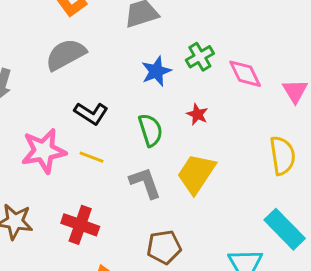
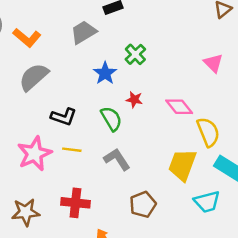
pink diamond: (245, 74) -> (179, 107), moved
red star: (197, 114) -> (134, 100), moved
yellow semicircle: (282, 156) -> (208, 132), moved
yellow trapezoid: (196, 174) -> (182, 165), moved

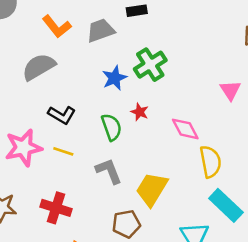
orange L-shape: (27, 38) -> (57, 26), moved
green cross: (135, 54) -> (150, 65), size x1.4
yellow trapezoid: (182, 165) -> (152, 189), moved

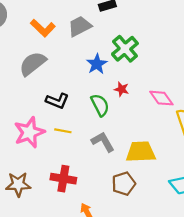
yellow trapezoid: (152, 189) -> (141, 152), turned 64

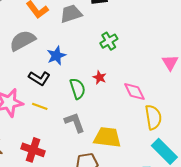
green cross: (125, 49) -> (109, 41), size x0.7
blue star: (97, 64) -> (56, 56), moved

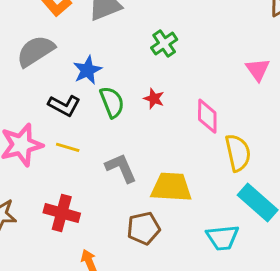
green semicircle: (78, 89) -> (112, 102), moved
pink diamond: (134, 92) -> (207, 116), turned 30

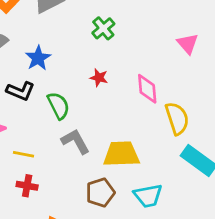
green semicircle: (112, 102) -> (58, 106), moved
yellow line: (68, 147) -> (24, 154), moved
red cross: (62, 213) -> (27, 186), size x0.7
cyan trapezoid: (222, 238) -> (148, 196), moved

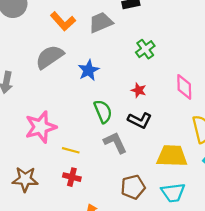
pink diamond: (147, 89) -> (184, 87), moved
black L-shape: (20, 91) -> (140, 120), moved
yellow trapezoid: (121, 154) -> (172, 156), moved

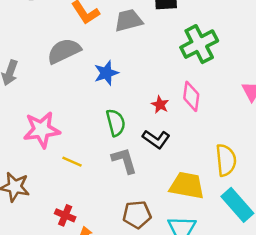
green cross: (145, 49) -> (199, 44), moved, size x1.6
pink diamond: (184, 87) -> (191, 96), moved
red cross: (72, 177) -> (65, 215), moved

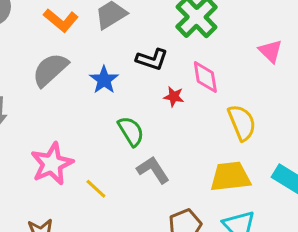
black L-shape: (156, 139) -> (152, 59), moved
yellow semicircle: (226, 160) -> (242, 123), moved
yellow line: (72, 162) -> (96, 189), turned 36

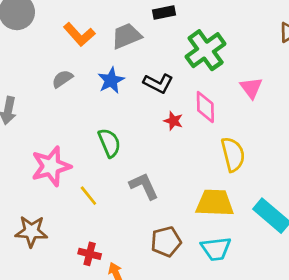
pink triangle: (270, 51) -> (251, 88), moved
gray semicircle: (50, 70) -> (62, 79), size x0.6
blue star: (104, 80) -> (111, 80), moved
green semicircle: (131, 131) -> (109, 143), moved

